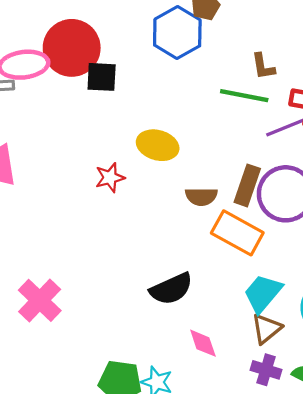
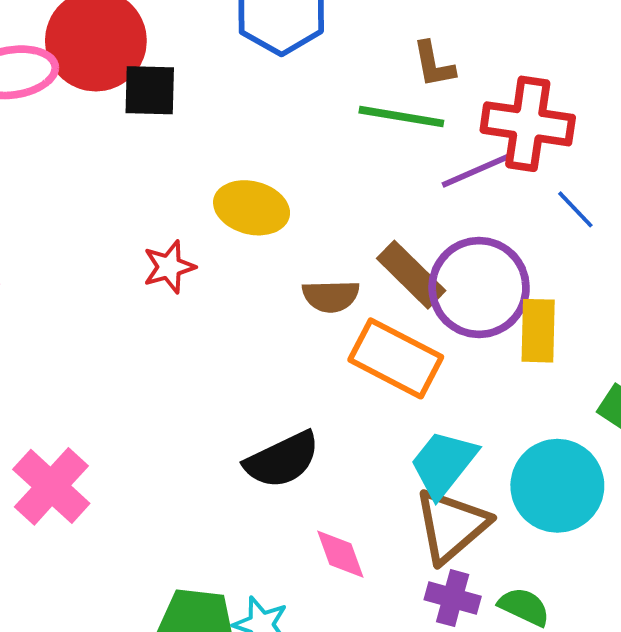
brown rectangle: (247, 185) -> (411, 275), turned -63
brown triangle: (266, 329) -> (451, 526), size x1.4

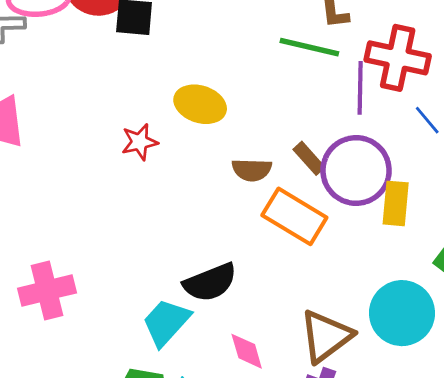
purple line: (477, 170) -> (360, 88), turned -69
brown rectangle: (411, 275) -> (309, 158), size x0.7
cyan trapezoid: (443, 464) -> (166, 322), moved
pink cross: (51, 486) -> (47, 291), turned 30

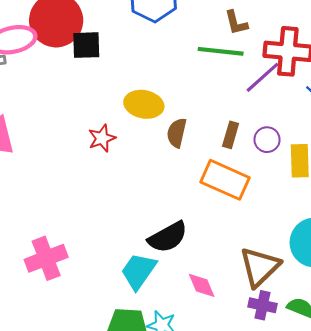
purple line: (360, 88) -> (263, 77), turned 54
brown rectangle: (309, 158) -> (231, 135), turned 65
brown semicircle: (252, 170) -> (177, 133), moved, turned 108
purple circle: (356, 170) -> (267, 140), size x0.5

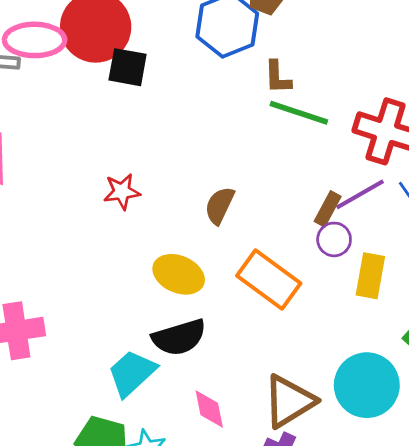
brown L-shape: (236, 23) -> (278, 77), moved
purple line: (263, 77) -> (360, 194), moved
yellow ellipse: (144, 104) -> (179, 274), moved
brown rectangle: (231, 135) -> (328, 209), moved

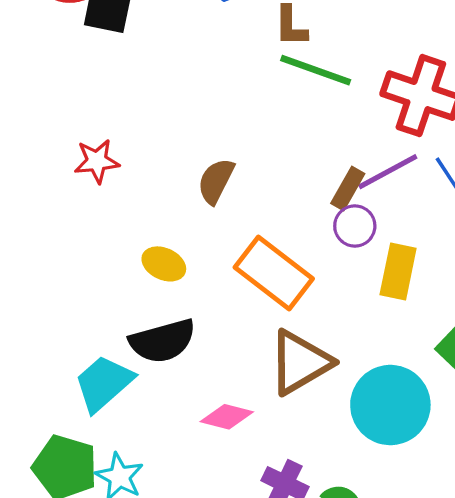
yellow ellipse: (179, 274) -> (164, 264), size x0.7
brown triangle: (289, 401) -> (300, 362), moved
pink diamond: (209, 409) -> (227, 417), moved, turned -66

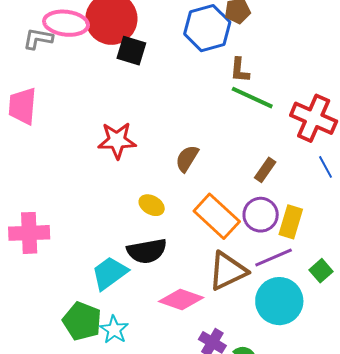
red star: (97, 161) -> (117, 140), size x1.4
purple line: (388, 172) -> (274, 257), moved
purple circle: (355, 226) -> (261, 215), moved, size x1.4
pink diamond: (227, 417) -> (181, 300), size x1.4

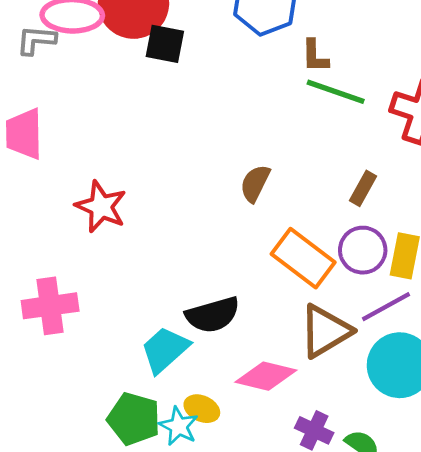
red star: (117, 140) -> (101, 207), moved, turned 30
yellow ellipse: (152, 205) -> (202, 409), moved

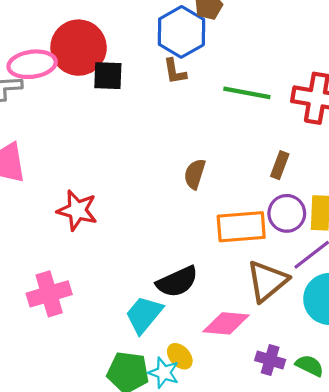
brown L-shape: (315, 56) -> (175, 71), moved
orange rectangle: (303, 258) -> (241, 227), turned -33
yellow ellipse: (202, 409) -> (180, 356), turned 32

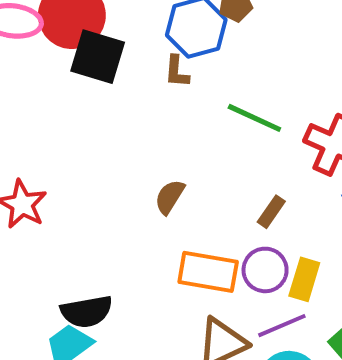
black square: (108, 76) -> (98, 57), size x1.4
black semicircle: (177, 282) -> (87, 312), moved

